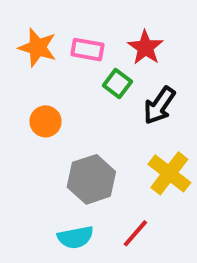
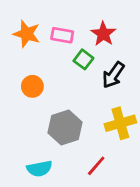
yellow cross: (169, 173) -> (120, 123), turned 36
cyan semicircle: (75, 237) -> (39, 169), moved

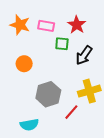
green square: (83, 59) -> (62, 44), turned -32
red line: (96, 166) -> (71, 112), moved

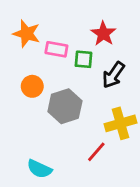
pink rectangle: (46, 26) -> (56, 49), moved
gray hexagon: (48, 94) -> (65, 106), moved
cyan semicircle: (29, 125) -> (39, 169), turned 36

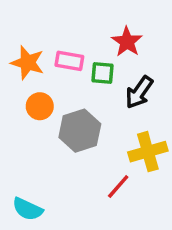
orange star: (27, 34) -> (28, 63), moved
cyan semicircle: (39, 169) -> (28, 209), moved

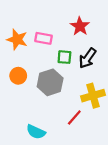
green square: (103, 73) -> (64, 57), moved
orange circle: (40, 106) -> (18, 76), moved
cyan semicircle: (28, 209) -> (36, 132), moved

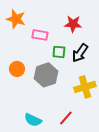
red star: (80, 26) -> (73, 24), turned -30
orange star: (17, 39) -> (16, 19), moved
red line: (74, 118) -> (66, 118), moved

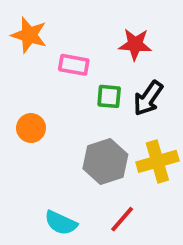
gray hexagon: (46, 75) -> (105, 161), moved

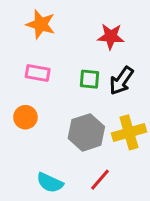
orange star: (29, 35) -> (41, 24), moved
pink rectangle: (74, 65) -> (38, 73), moved
orange circle: (31, 128) -> (25, 117), moved

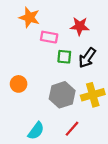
pink rectangle: (38, 73) -> (49, 37), moved
cyan semicircle: (50, 183) -> (36, 131), turned -78

